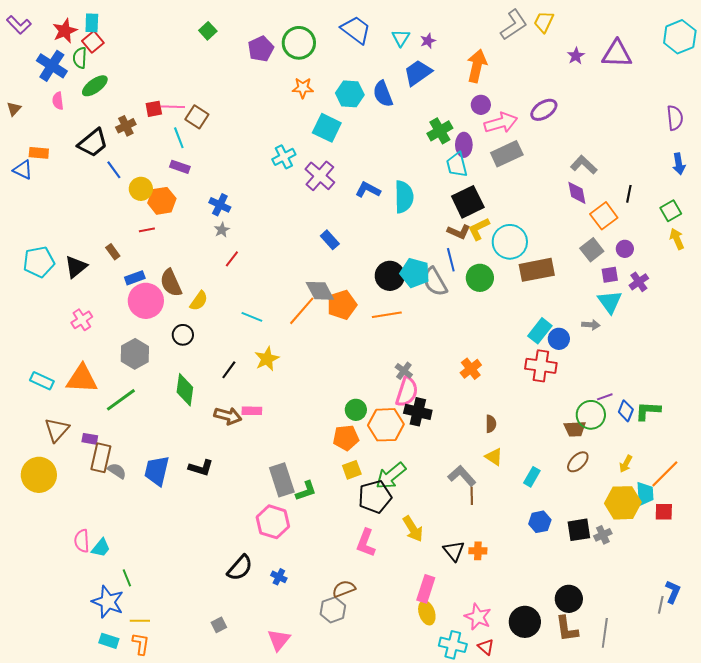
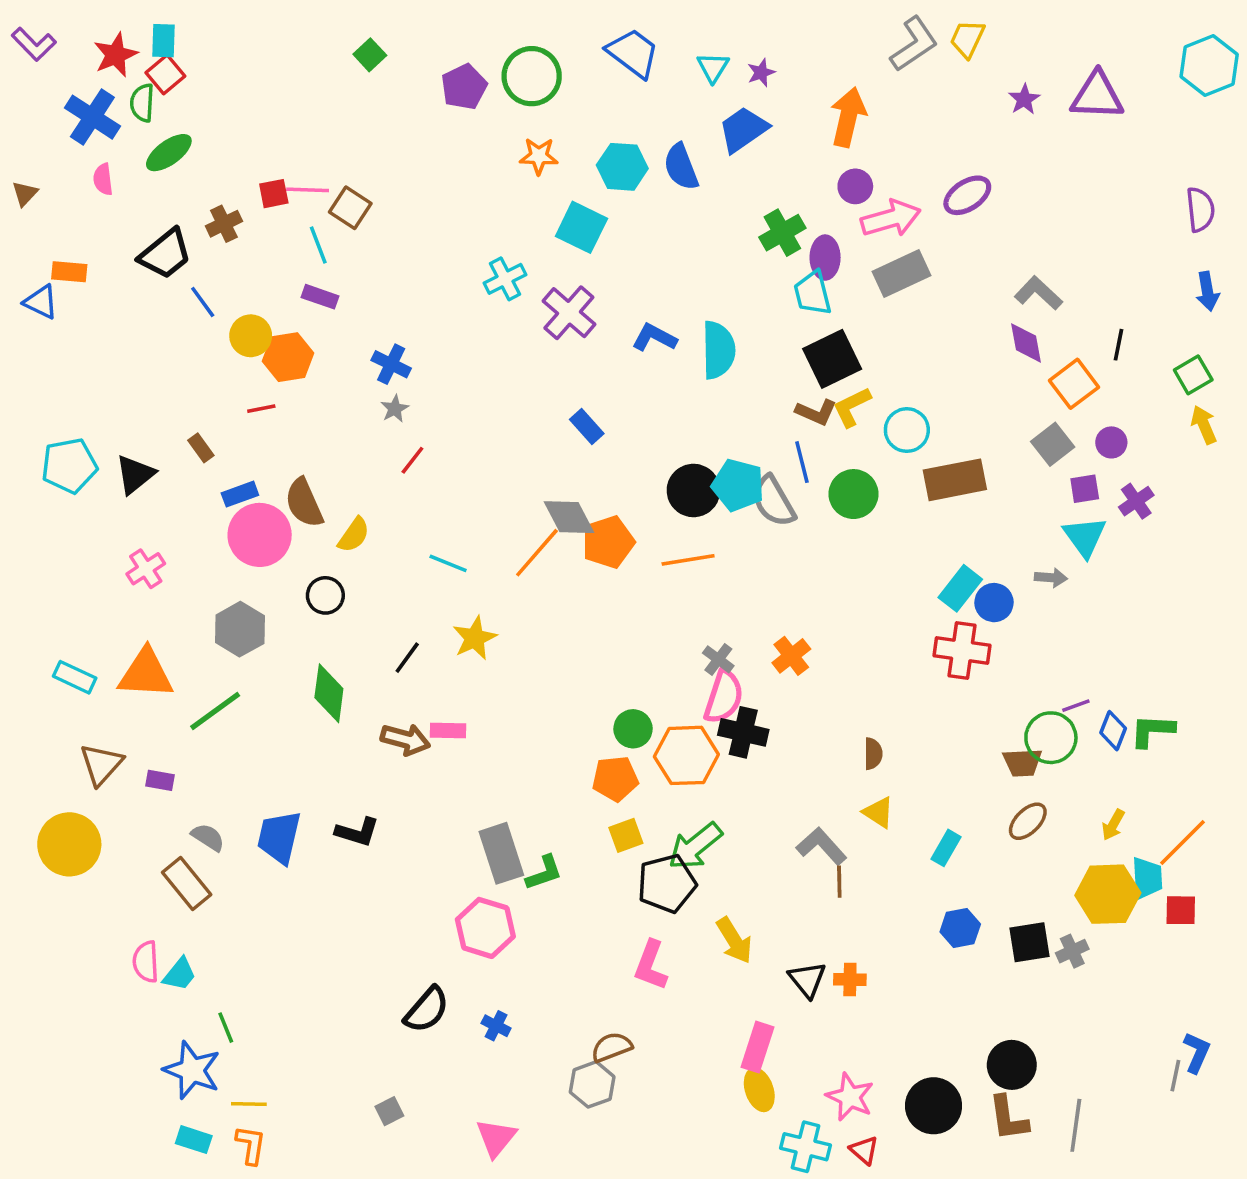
cyan circle: (510, 242) -> (907, 430), size x0.7
orange cross: (471, 369) -> (791, 656), moved
brown rectangle: (101, 458) -> (187, 883), moved, turned -52

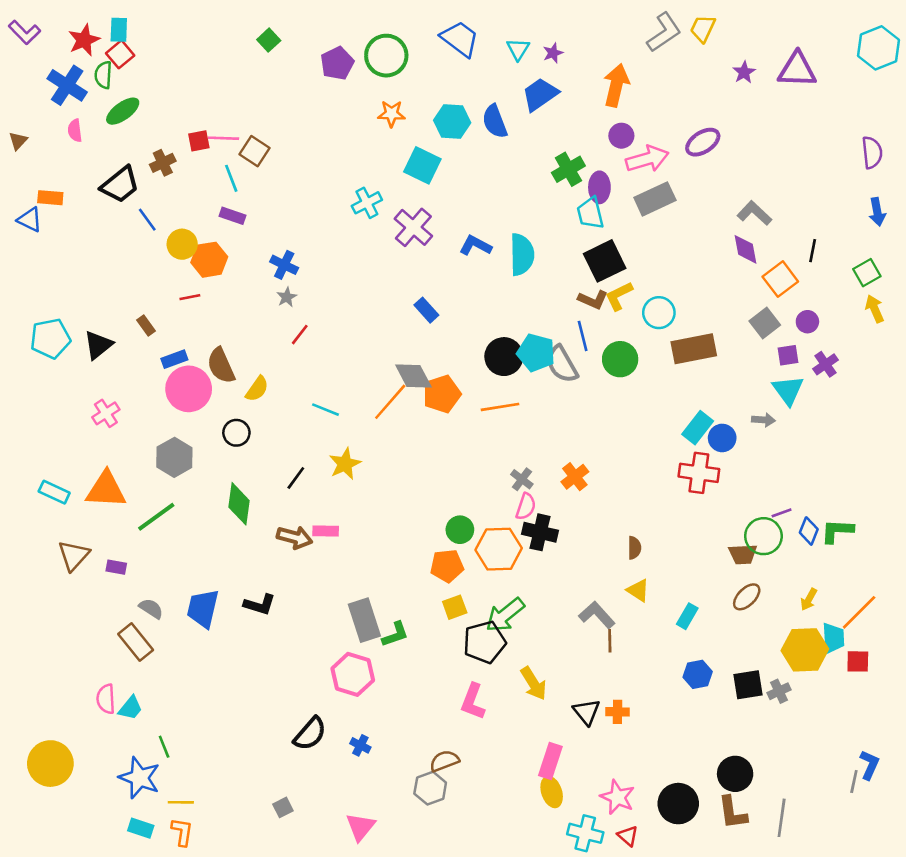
pink semicircle: (724, 697) -> (526, 506), size x0.7
yellow circle: (69, 844) -> (50, 764), moved

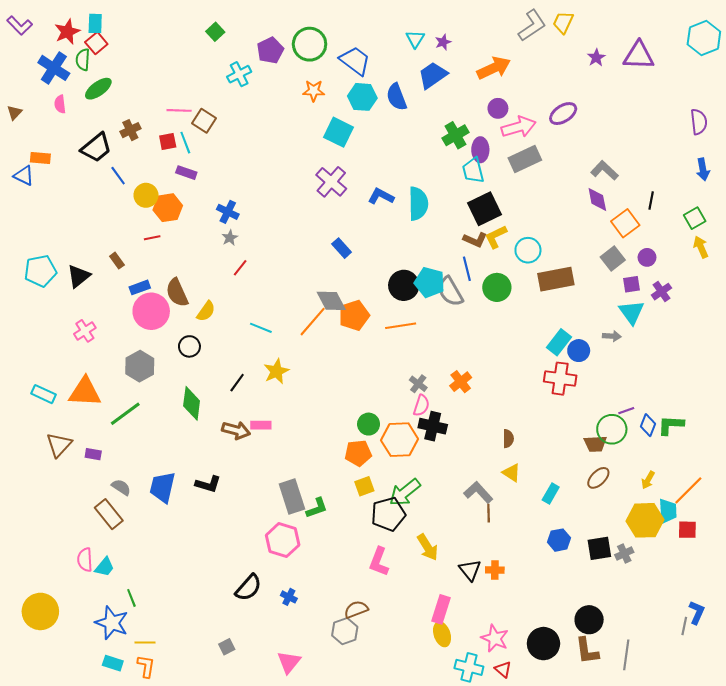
blue trapezoid: (460, 39) -> (355, 61), moved
orange arrow: (616, 85) -> (494, 68), turned 52
red square: (199, 141) -> (168, 141), moved
cyan cross: (367, 203) -> (239, 74), moved

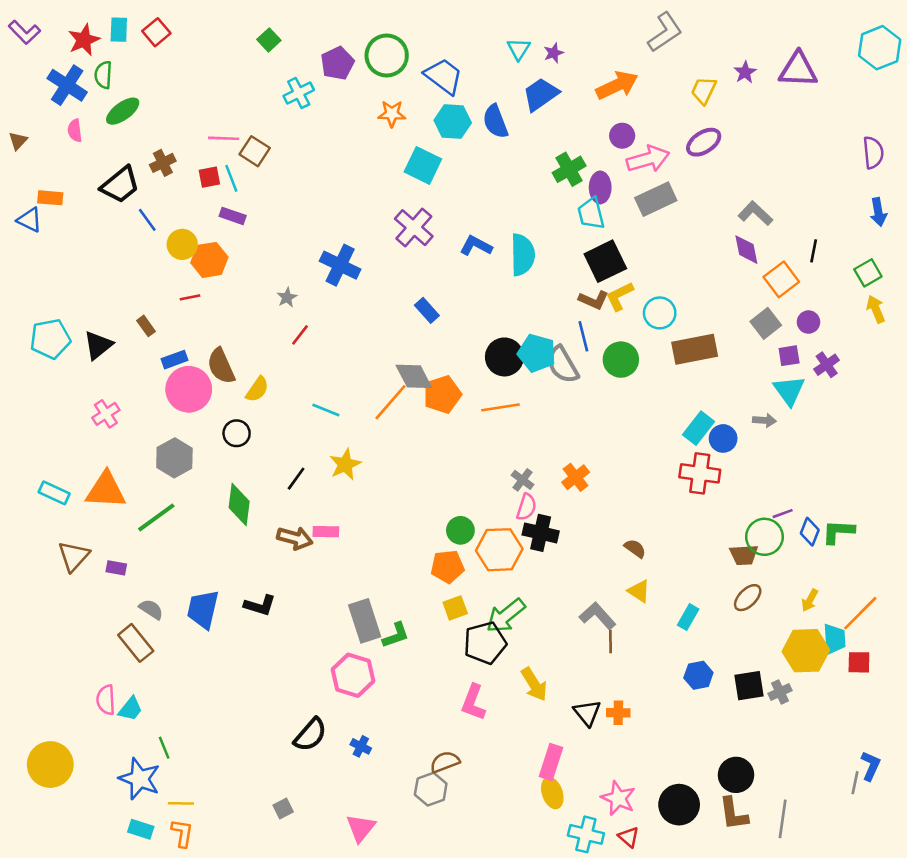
yellow trapezoid: (563, 22) -> (704, 90), moved
red square: (96, 43) -> (156, 32), moved
blue cross: (228, 212) -> (340, 265), moved, size x1.4
brown semicircle: (508, 439) -> (635, 548), turned -54

